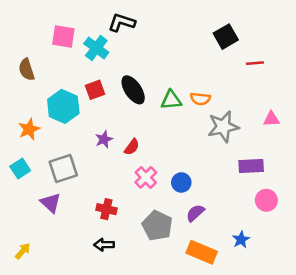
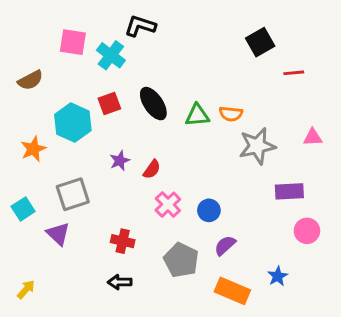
brown semicircle: (26, 70) -> (30, 80), turned -100
cyan square: (20, 169) -> (23, 209), moved

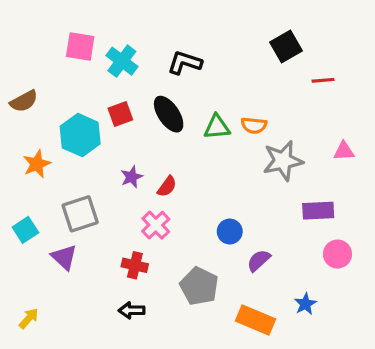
black L-shape: (140, 26) -> (185, 63), moved
brown semicircle: (30, 80) -> (24, 101), moved
pink cross: (168, 205) -> (156, 225), moved
purple semicircle: (225, 245) -> (259, 260), moved

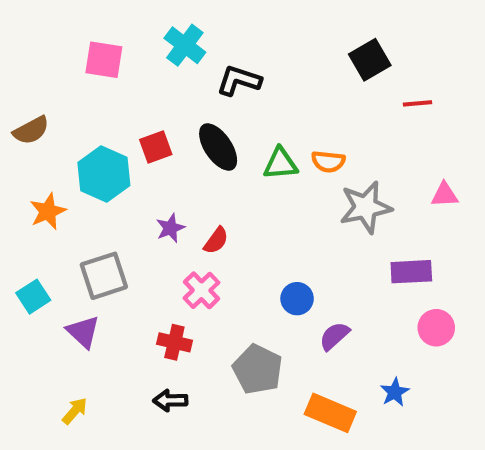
cyan cross: (122, 61) -> (185, 45), moved
yellow arrow: (29, 318) -> (75, 411), moved

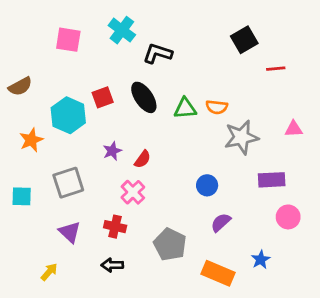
cyan square: (33, 297) -> (22, 196), turned 35
blue circle: (297, 299) -> (207, 185), moved
purple triangle: (83, 332) -> (70, 232), moved

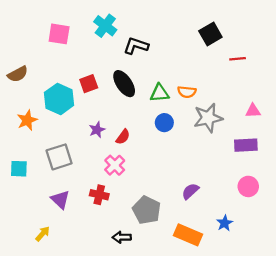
purple rectangle: (272, 180) -> (246, 145), moved
blue circle: (207, 185) -> (164, 123), moved
black arrow: (112, 265) -> (122, 237), moved

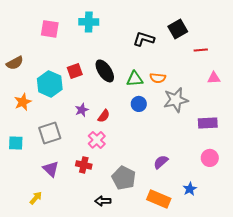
cyan cross: (105, 26) -> (89, 22), turned -36
black L-shape: (136, 46) -> (144, 39), moved
pink triangle: (253, 111) -> (214, 78), moved

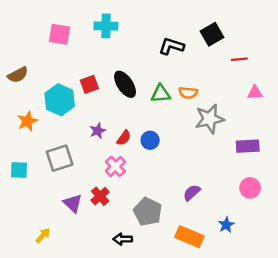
blue circle: (139, 104) -> (150, 140), moved
red cross: (84, 165) -> (100, 196), turned 35
purple triangle: (51, 169) -> (73, 203), moved

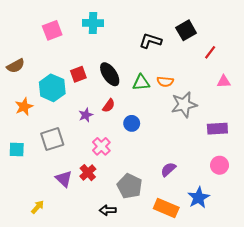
pink square: (60, 34) -> (52, 30), turned -30
red line: (239, 59) -> (210, 52), turned -48
red semicircle: (124, 138) -> (109, 106), moved
blue star: (226, 225) -> (199, 198), size x1.5

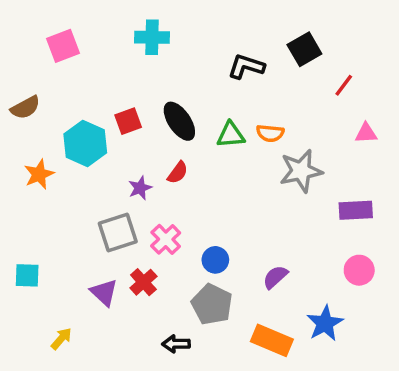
pink square: (52, 30) -> (63, 46), moved
blue circle: (132, 123) -> (215, 260), moved
gray square: (52, 139) -> (118, 232), moved
cyan square: (17, 150) -> (27, 275), moved

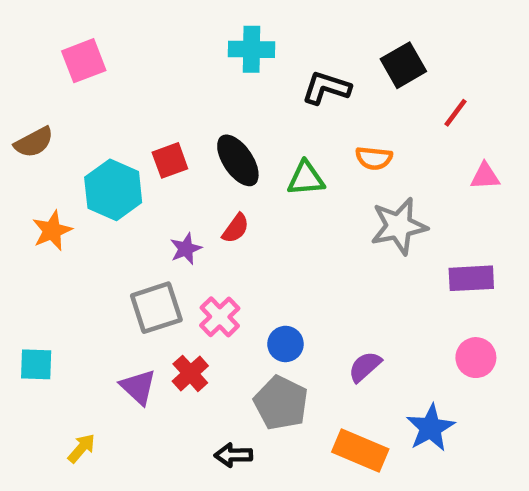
cyan cross: (152, 37) -> (251, 49), moved
orange semicircle: (270, 133) -> (374, 158), moved

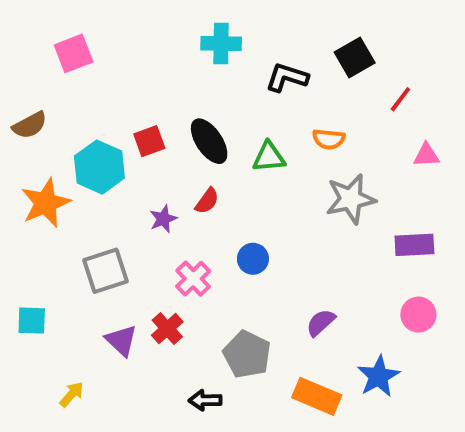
orange star: (52, 231) -> (46, 203), size x1.4
gray square: (156, 308) -> (105, 271), moved
blue circle: (285, 344) -> (253, 259), moved

